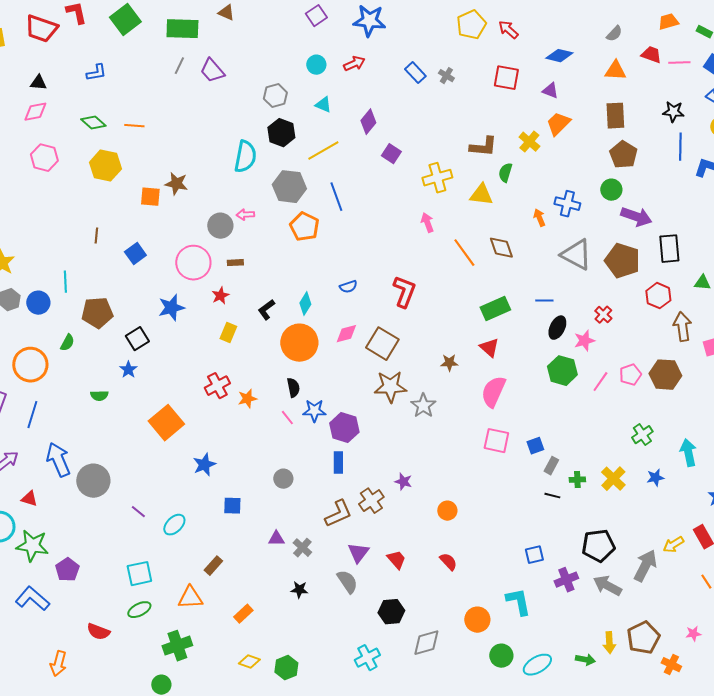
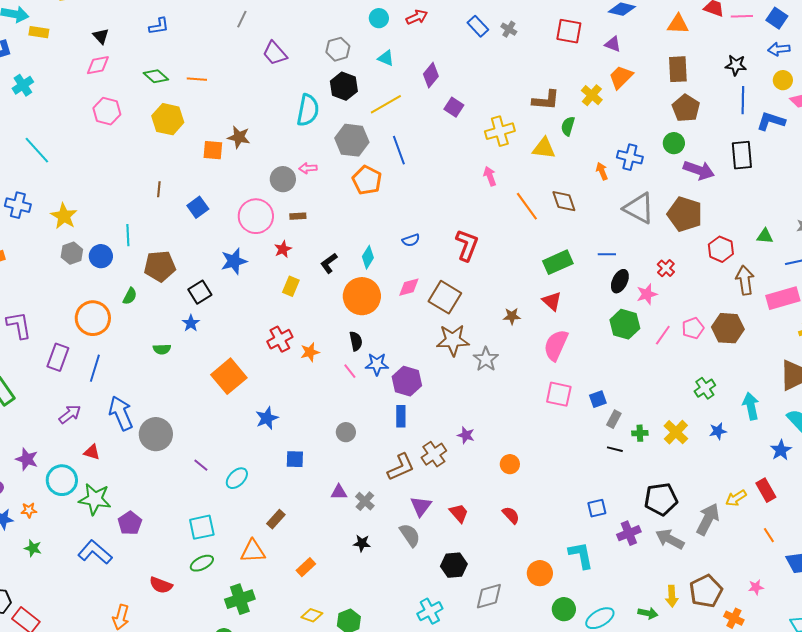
purple trapezoid: (212, 71) -> (275, 53), moved
black triangle: (38, 83) -> (101, 36), turned 42
black rectangle: (669, 249) -> (742, 155), moved

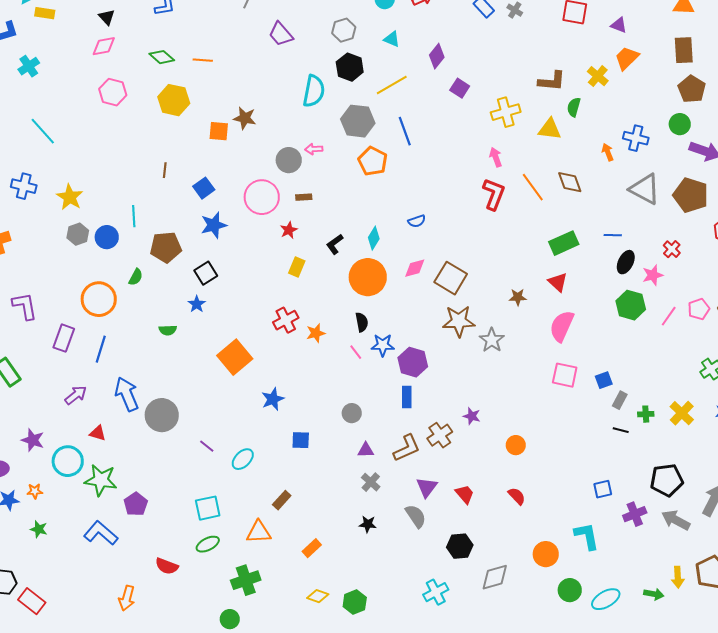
red L-shape: (467, 245) -> (494, 194), moved
blue star: (234, 261) -> (214, 225), moved
purple triangle: (339, 492) -> (366, 450), moved

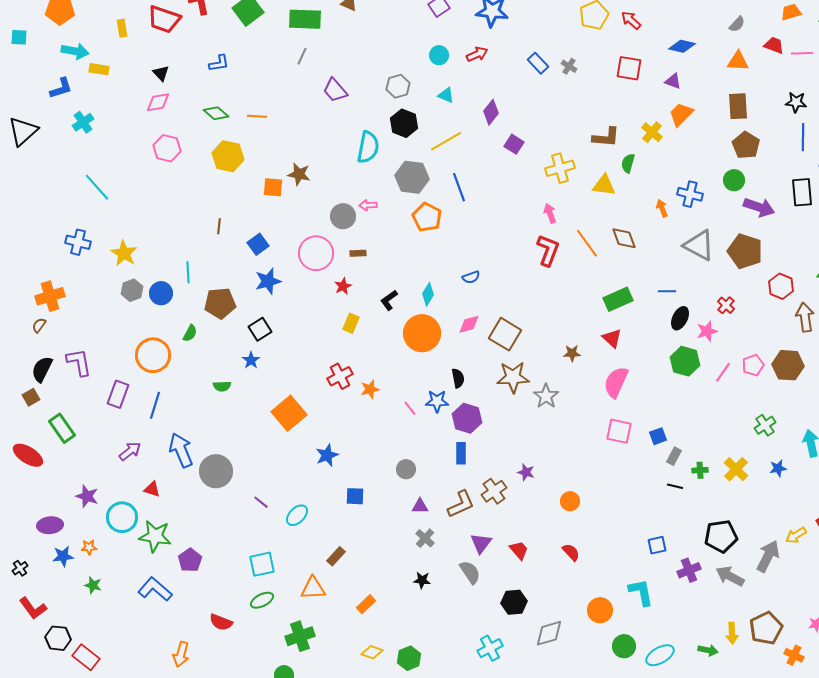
black semicircle: (362, 322) -> (458, 378), moved

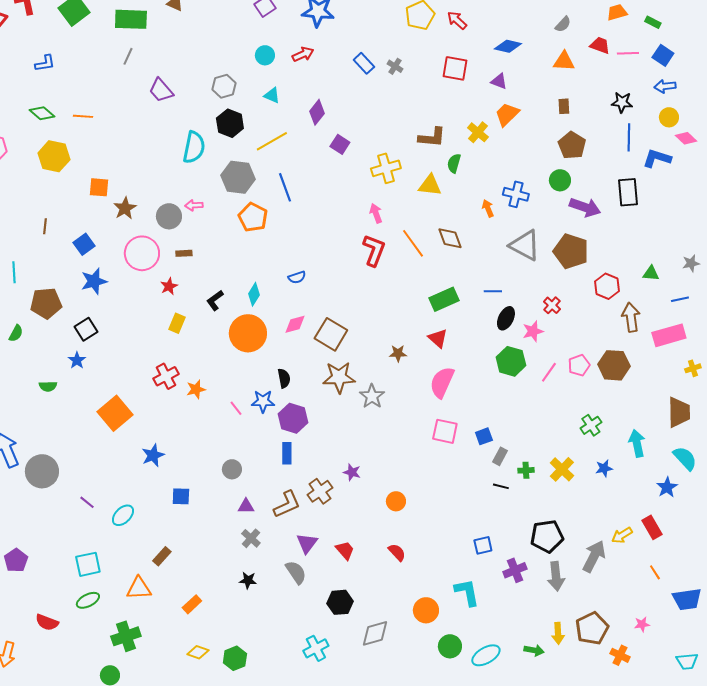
brown rectangle: (738, 106) -> (564, 106), size x0.6
brown star: (299, 174) -> (125, 208), moved, turned 30
gray arrow: (730, 576) -> (556, 576), turned -124

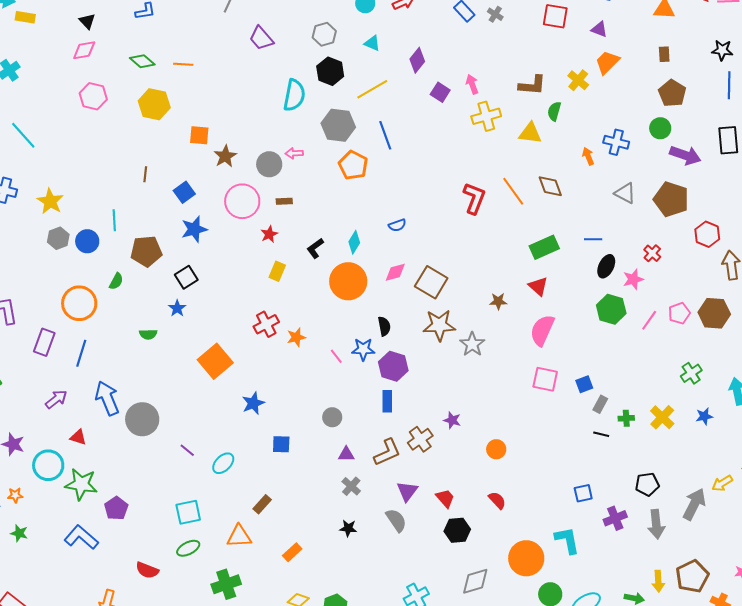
pink arrow: (376, 213) -> (472, 84), moved
gray triangle: (525, 245) -> (625, 193), size x0.7
black pentagon: (547, 536) -> (647, 484), size x0.7
black hexagon: (340, 602) -> (457, 530), moved
orange circle: (426, 610) -> (526, 558), size x1.4

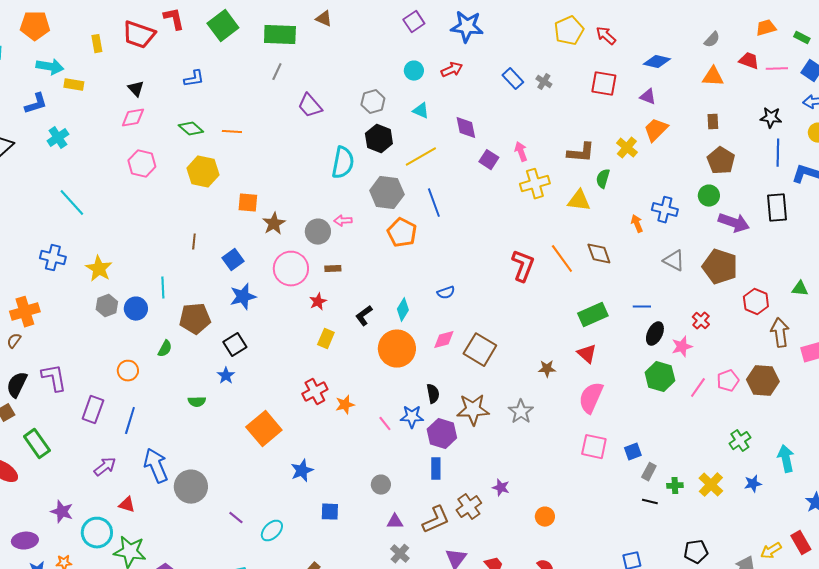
purple diamond: (417, 60) -> (466, 128), turned -50
orange circle: (79, 303) -> (128, 371), size x0.6
brown star: (439, 325) -> (473, 410), moved

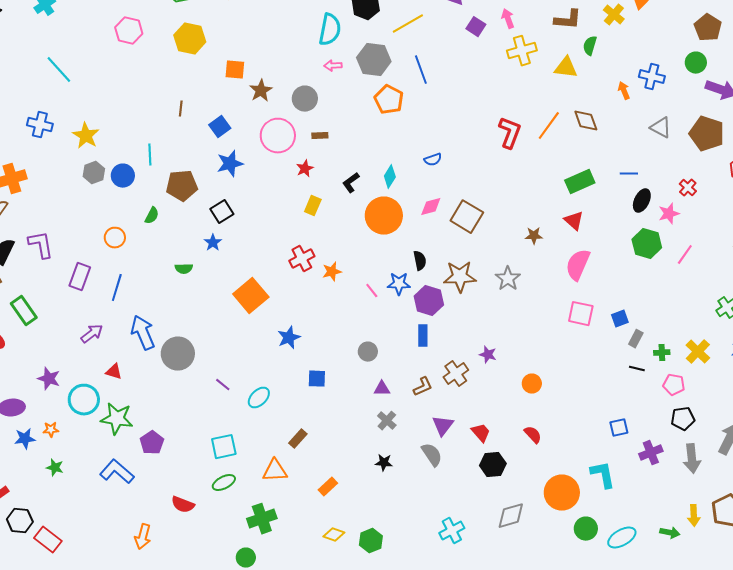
pink arrow: (343, 221) -> (333, 66), moved
orange line: (562, 259) -> (549, 126), turned 72
pink pentagon: (728, 381) -> (674, 385), moved, turned 30
brown L-shape: (436, 520) -> (423, 387), size x0.7

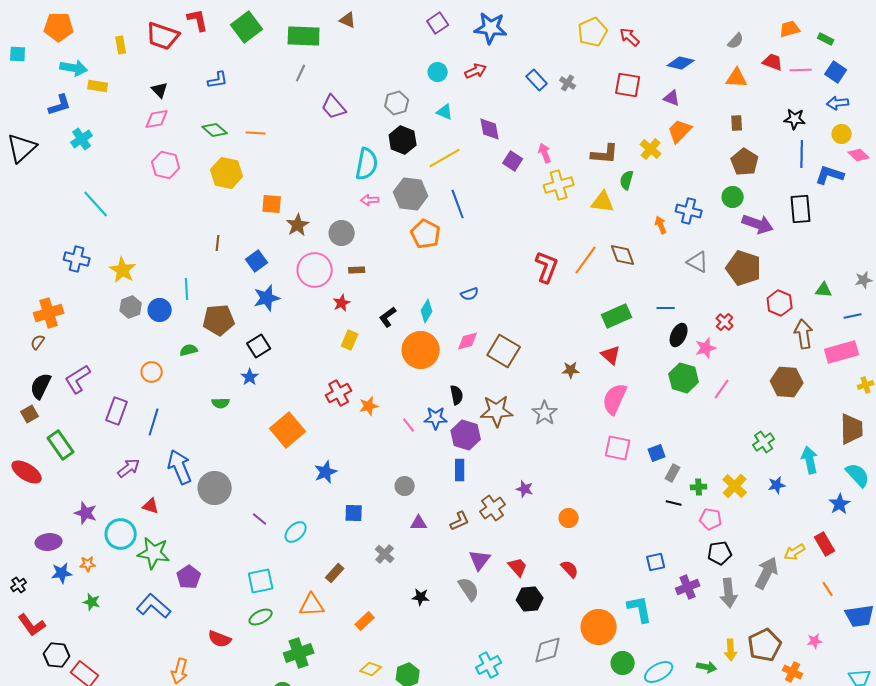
green semicircle: (152, 216) -> (189, 350), turned -132
purple L-shape: (41, 245) -> (78, 379), turned -112
gray cross: (387, 421) -> (385, 554), moved

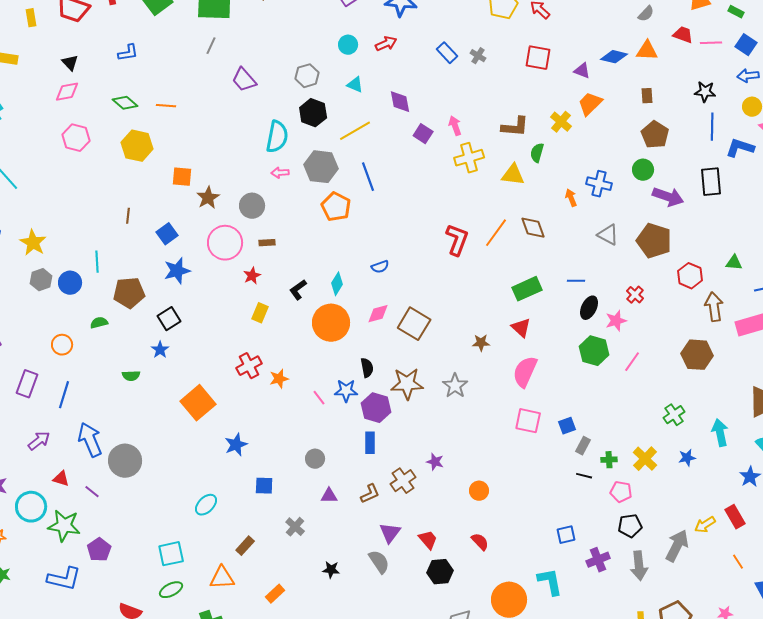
blue diamond: (681, 63) -> (614, 57), moved
purple line: (260, 519) -> (92, 492), moved
blue L-shape: (154, 606) -> (64, 579), turned 152

